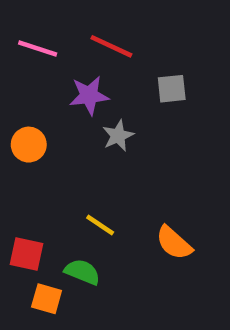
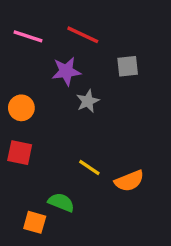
yellow line: (100, 225) -> (89, 168), moved
orange semicircle: (174, 243) -> (129, 181), turned -64
red square: (26, 254) -> (20, 153), moved

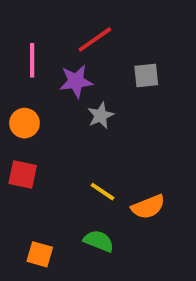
red line: (83, 35) -> (95, 39), turned -60
pink line: (28, 36) -> (32, 60), moved, turned 72
green semicircle: (61, 202) -> (99, 241), moved

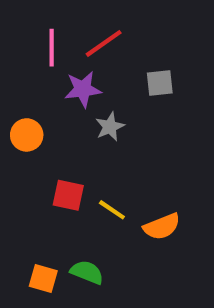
pink line: (32, 60) -> (52, 48), moved
red square: (23, 174) -> (68, 195), moved
green semicircle: (99, 241) -> (87, 272), moved

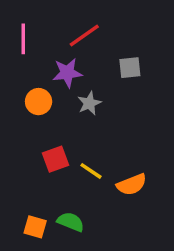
pink line: (52, 48) -> (23, 39), moved
orange circle: (27, 135) -> (39, 102), moved
red square: (68, 195) -> (55, 159), turned -32

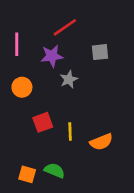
pink line: (23, 39) -> (17, 44), moved
orange circle: (39, 102) -> (22, 87), moved
yellow line: (91, 171) -> (70, 131), turned 54

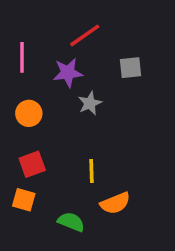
red square: (43, 122) -> (32, 164), moved
orange semicircle: (101, 142) -> (115, 203), moved
orange square: (27, 174) -> (24, 200), moved

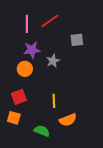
pink line: (22, 57) -> (27, 24), moved
purple star: (68, 73) -> (32, 50), moved
orange circle: (29, 113) -> (25, 69), moved

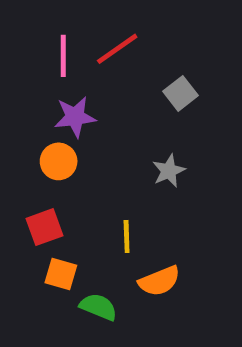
gray square: (77, 40) -> (181, 93), turned -32
gray star: (53, 61) -> (169, 171), moved
orange square: (14, 118) -> (61, 274), moved

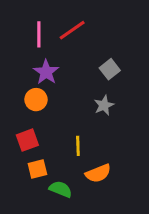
gray square: (181, 93) -> (110, 69), moved
purple star: (75, 117) -> (46, 72), turned -30
orange square: (61, 274) -> (37, 169), turned -30

